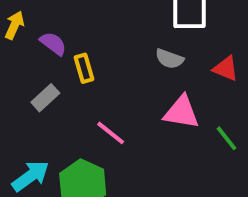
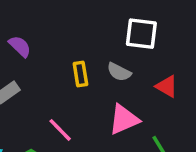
yellow rectangle: (84, 68) -> (80, 74), moved
pink triangle: (182, 112) -> (124, 119), turned -40

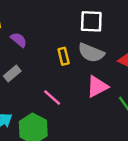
white square: (141, 34) -> (91, 21), moved
gray semicircle: (119, 72) -> (91, 53), size x1.5

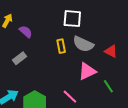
white square: (91, 21) -> (72, 19), moved
pink line: (52, 97) -> (70, 97), moved

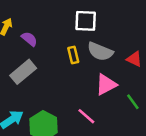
gray rectangle: (20, 58) -> (23, 72), size x1.5

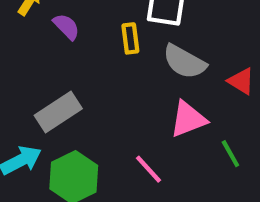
yellow rectangle: (73, 55) -> (130, 38), moved
gray rectangle: (23, 72) -> (58, 112), moved

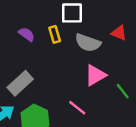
purple semicircle: (66, 27) -> (27, 34), moved
red triangle: (241, 81) -> (119, 33), moved

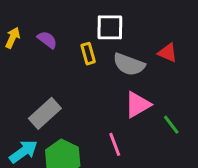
purple semicircle: (27, 34) -> (47, 40), moved
pink line: (77, 108) -> (115, 144), turned 30

